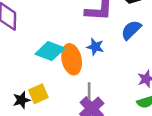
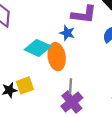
blue star: (95, 47) -> (67, 33), moved

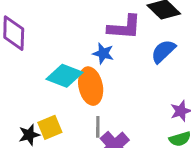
gray line: (71, 86) -> (98, 127), moved

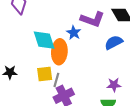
cyan diamond: (64, 76) -> (44, 40), turned 35
yellow square: (50, 127) -> (45, 74), moved

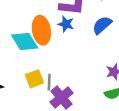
blue star: (74, 33) -> (66, 24), moved
orange ellipse: (59, 52) -> (41, 30), moved

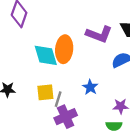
blue star: (66, 24) -> (90, 87), moved

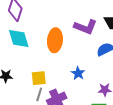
cyan diamond: (46, 55) -> (19, 38), moved
gray line: (58, 99) -> (39, 94), moved

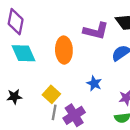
yellow square: (39, 78) -> (51, 94), turned -35

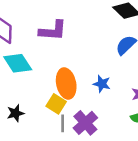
purple L-shape: (96, 31) -> (53, 31), moved
orange ellipse: (64, 50) -> (66, 83), moved

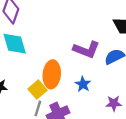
purple L-shape: (53, 31) -> (86, 50), moved

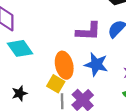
blue star: (83, 84) -> (96, 64), size x1.5

